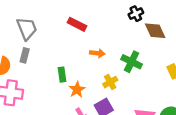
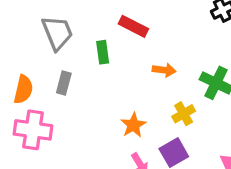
gray rectangle: (25, 55) -> (64, 83), moved
green rectangle: (62, 75) -> (103, 52), moved

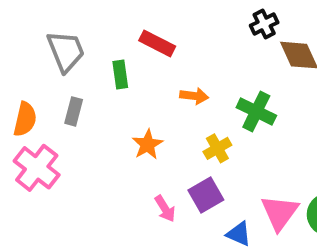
orange star: (133, 125) -> (147, 144), moved
pink cross: (33, 130) -> (37, 168), turned 30

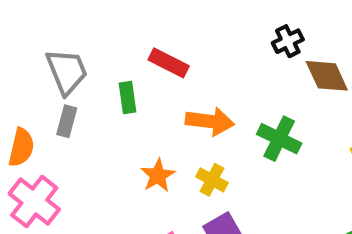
orange arrow: (194, 96) -> (210, 121), size x1.5
gray rectangle: (74, 111) -> (67, 121), moved
yellow cross: (217, 148) -> (212, 180), moved, turned -32

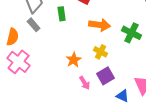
gray rectangle: (67, 121) -> (34, 25), turned -56
orange star: (158, 175) -> (74, 60), moved

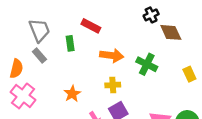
yellow cross: (101, 52) -> (113, 85), turned -32
orange star: (74, 60) -> (72, 94), moved

